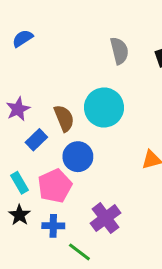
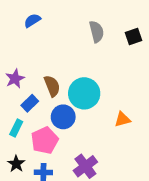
blue semicircle: (23, 38) -> (32, 21), moved
cyan circle: (104, 108) -> (84, 93), moved
cyan rectangle: (20, 183) -> (16, 128), moved, turned 56

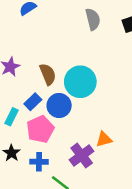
blue rectangle: (30, 103) -> (33, 102), moved
orange triangle: (122, 119) -> (104, 139), moved

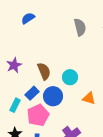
cyan circle: (80, 82) -> (70, 77), size x0.6
orange triangle: (104, 139) -> (89, 98), moved, turned 32

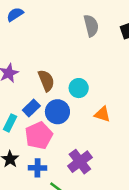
blue semicircle: (28, 18) -> (15, 14), moved

